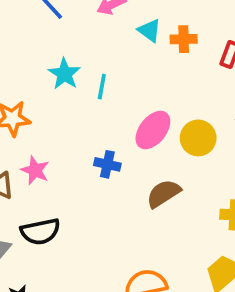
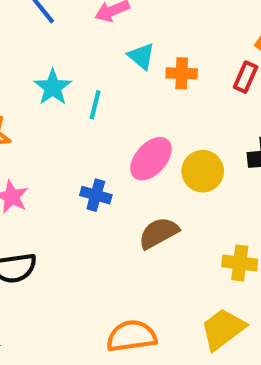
cyan triangle: (149, 30) -> (141, 56), moved
orange cross: (184, 39) -> (182, 73), moved

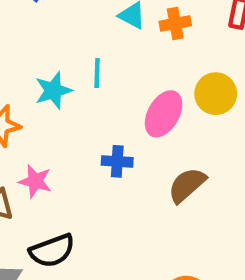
cyan star: (53, 87) -> (53, 91), moved, turned 30
yellow circle: (203, 171) -> (216, 94), moved

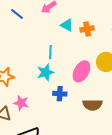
cyan star: (53, 91) -> (45, 72), moved
brown semicircle: (187, 185) -> (92, 105), turned -138

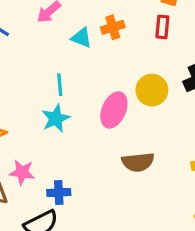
orange cross: (87, 29) -> (113, 27), moved
blue cross: (60, 94) -> (59, 192), moved

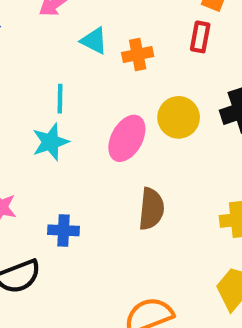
orange cross: (113, 27) -> (138, 54), moved
brown semicircle: (138, 162) -> (151, 209), turned -84
blue cross: (59, 192) -> (64, 230), moved

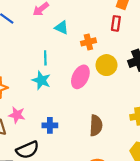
orange cross: (138, 54) -> (88, 42), moved
cyan star: (50, 142) -> (41, 80), turned -30
brown semicircle: (151, 209) -> (96, 126), moved

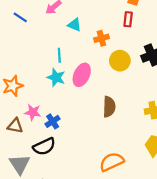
pink ellipse: (80, 77) -> (82, 75), moved
blue cross: (50, 125) -> (53, 121), moved, turned -32
brown semicircle: (96, 126) -> (109, 107), moved

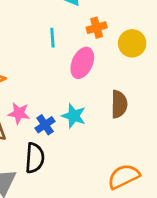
orange cross: (101, 38) -> (97, 28), moved
cyan star: (56, 77) -> (74, 116), moved
black semicircle: (44, 147) -> (35, 158), turned -60

